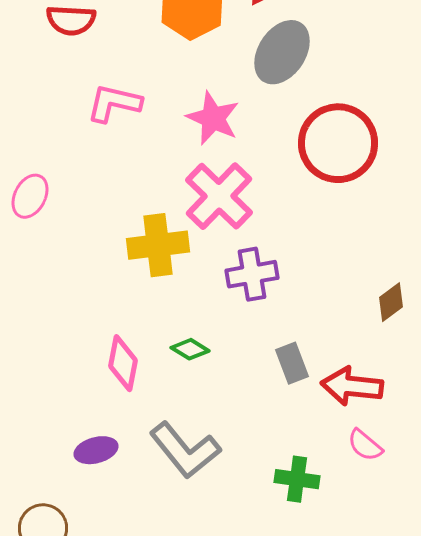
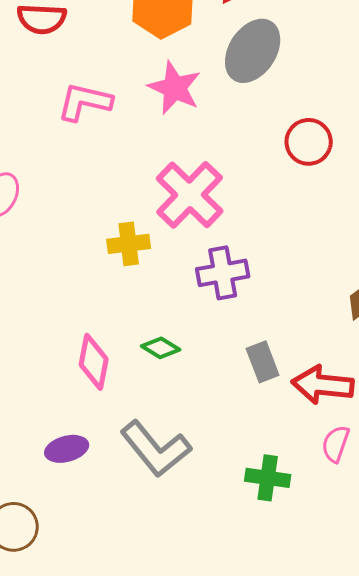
pink star: (213, 118) -> (175, 88), moved
red circle: (338, 143) -> (309, 142), size x0.6
yellow cross: (158, 245) -> (129, 244), size x0.7
pink semicircle: (365, 445) -> (336, 444), turned 69

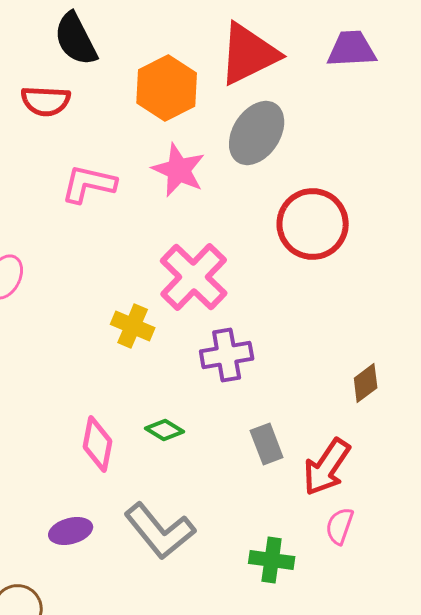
red circle: (309, 142) -> (313, 224), size x1.5
yellow cross: (129, 244) -> (133, 326), turned 30
red arrow: (323, 385) -> (327, 467), turned -62

